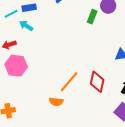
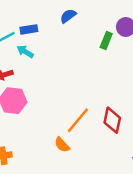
orange semicircle: (56, 102) -> (62, 145), turned 40

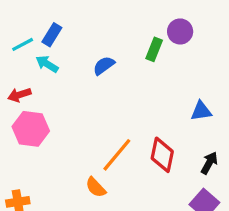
blue semicircle: (68, 16) -> (104, 66), moved
blue rectangle: (29, 29) -> (52, 35), turned -49

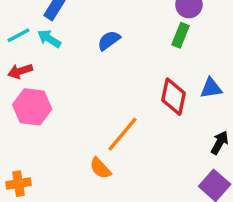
cyan line: (23, 44) -> (18, 35), moved
green rectangle: (154, 49) -> (180, 35), moved
red diamond: (162, 155) -> (174, 97), moved

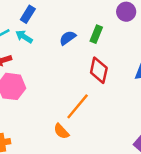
green rectangle: (180, 35) -> (96, 34), moved
red diamond: (174, 97) -> (99, 70), moved

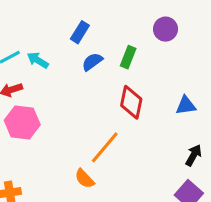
blue rectangle: (28, 14) -> (80, 32), moved

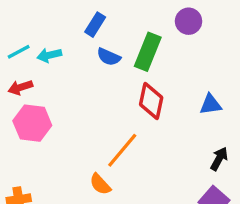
green rectangle: (128, 57) -> (148, 52), size x1.5
cyan arrow: (38, 60) -> (49, 55), turned -45
blue semicircle: (92, 62) -> (109, 57), turned -120

